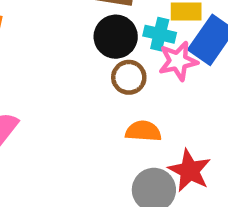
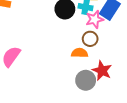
brown circle: (129, 77) -> (90, 39), moved

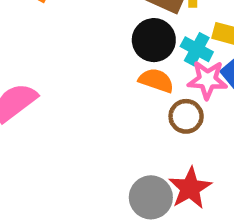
orange semicircle: (80, 53) -> (156, 80), moved

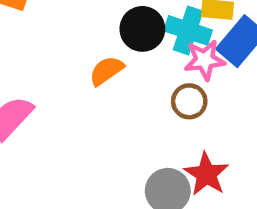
cyan cross: (197, 49) -> (188, 30), size x1.4
orange semicircle: (156, 80) -> (106, 71), moved, turned -44

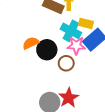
black circle: (142, 29) -> (47, 50), moved

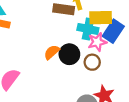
yellow rectangle: (86, 23) -> (101, 18), size x1.5

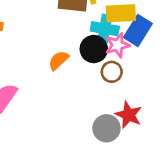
black circle: (69, 54) -> (94, 49), moved

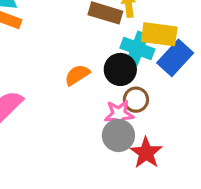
pink star: (117, 45) -> (119, 114), moved
gray circle: (106, 128) -> (118, 135), moved

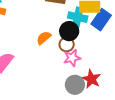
brown circle: (136, 100) -> (67, 44), moved
gray circle: (118, 135) -> (75, 85), moved

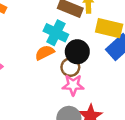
cyan cross: (78, 17) -> (56, 33), moved

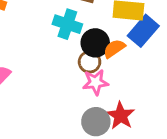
orange semicircle: (45, 53) -> (114, 49), moved

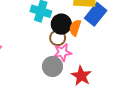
orange semicircle: (114, 49) -> (75, 28), turned -35
gray circle: (96, 122) -> (52, 66), moved

